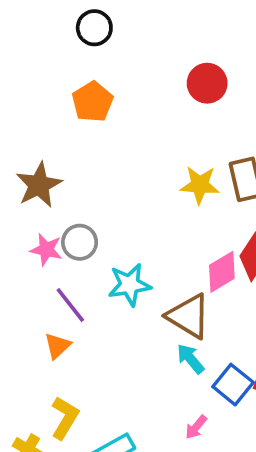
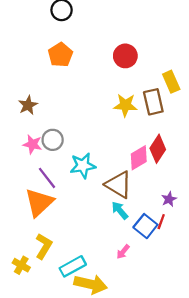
red circle: (207, 83) -> (125, 56), moved
brown star: (39, 185) -> (28, 105), size x0.7
orange triangle: (57, 346) -> (39, 203), size x1.8

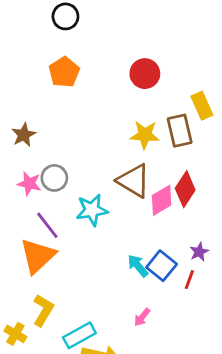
brown triangle: (119, 185) -> (134, 181), moved
blue square: (145, 226) -> (162, 266), moved

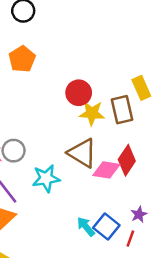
red circle: (145, 74) -> (79, 93), moved
pink diamond: (162, 200) -> (106, 170), turned 40

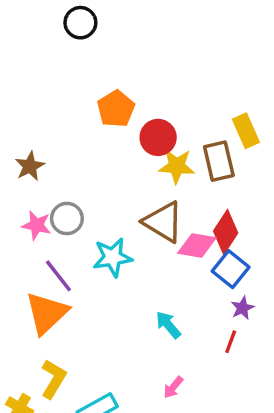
orange pentagon: (22, 59) -> (116, 109), moved
blue square: (106, 227) -> (231, 269), moved

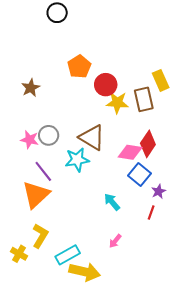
brown star: (30, 166) -> (31, 88), moved
brown triangle: (163, 222) -> (92, 137), moved
blue square: (231, 269) -> (140, 174), moved

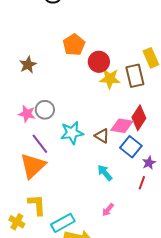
brown triangle: (92, 137) -> (102, 136), moved, size x0.6
yellow L-shape: (40, 236) -> (37, 205), turned -35

